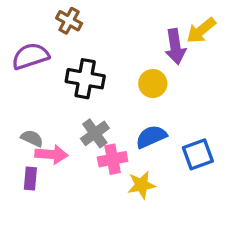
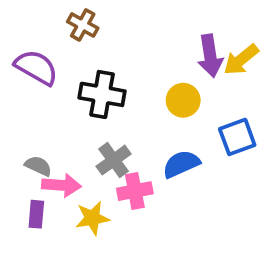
yellow arrow: (201, 30) -> (241, 60), moved
purple semicircle: (30, 56) -> (36, 67), turned 48
blue square: (198, 154) -> (237, 137), moved
yellow star: (142, 185) -> (92, 218), moved

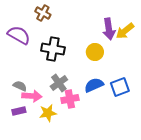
blue square: (237, 137) -> (120, 87), moved
purple rectangle: (36, 214) -> (19, 111), turned 72

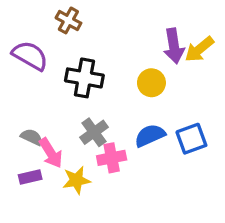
pink arrow: (32, 96) -> (51, 153), turned 54

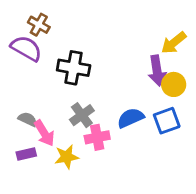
brown cross: (68, 20) -> (39, 25), moved
purple arrow: (174, 46) -> (157, 71), moved
yellow circle: (151, 83) -> (174, 84), moved

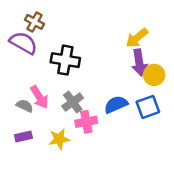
yellow arrow: (174, 43) -> (137, 38), moved
pink arrow: (44, 133) -> (39, 97), moved

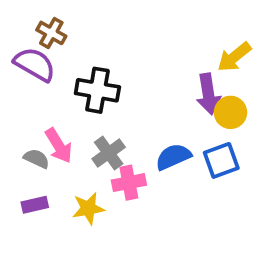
yellow arrow: (137, 38) -> (234, 57), moved

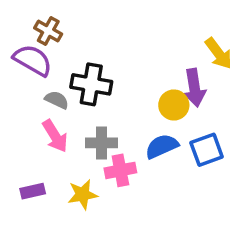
yellow arrow: (234, 57) -> (219, 53), turned -88
yellow circle: (230, 112) -> (174, 105), moved
gray cross: (109, 153) -> (102, 143), turned 36
gray semicircle: (37, 159) -> (57, 100), moved

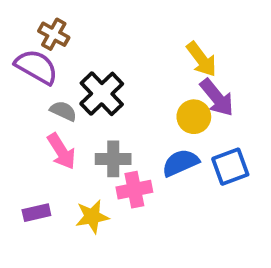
yellow arrow: (219, 53) -> (202, 59), moved
black cross: (91, 84) -> (102, 94), turned 36
purple arrow: (194, 88) -> (217, 98), turned -30

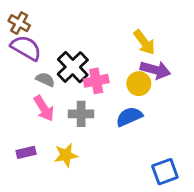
brown cross: (54, 34) -> (19, 23), moved
purple arrow: (217, 98) -> (155, 70), turned -36
blue square: (230, 167) -> (165, 172), moved
pink cross: (134, 190) -> (96, 81), moved

